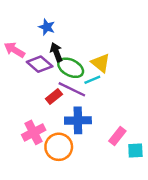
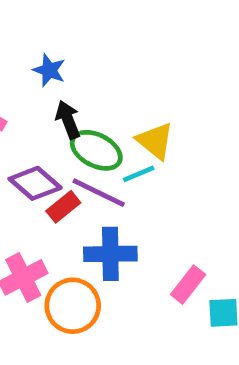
purple diamond: (40, 64) -> (35, 183), moved

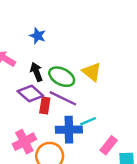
black arrow: (68, 120) -> (36, 72), moved
cyan line: (139, 174) -> (88, 121), moved
red rectangle: (63, 207) -> (45, 106), turned -42

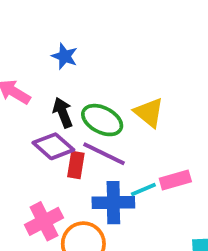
pink rectangle: (109, 145) -> (175, 180), moved, turned 36

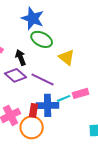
blue star: (65, 56) -> (33, 18), moved, size x1.6
green ellipse: (102, 120) -> (42, 39), moved
red rectangle: (76, 165) -> (34, 110), moved

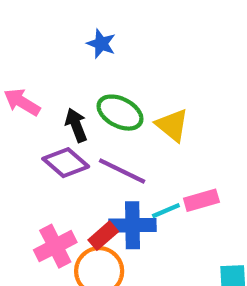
blue star: (33, 18) -> (101, 44), size x0.6
green ellipse: (42, 39) -> (120, 113), moved
red rectangle: (34, 110) -> (103, 236), turned 40

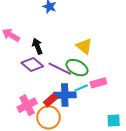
green ellipse: (120, 113) -> (77, 68), moved

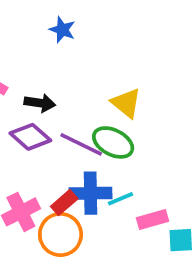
black arrow: (37, 46) -> (40, 103), turned 119
pink rectangle: (98, 83) -> (153, 219), moved
cyan line: (81, 88) -> (121, 199), moved

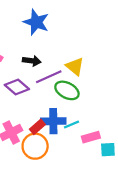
blue star: (62, 30) -> (36, 22), size x1.6
black arrow: (40, 103) -> (32, 61), moved
purple line: (81, 144) -> (49, 77), moved, turned -50

